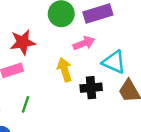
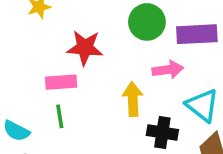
green line: (25, 104) -> (60, 116), moved, turned -42

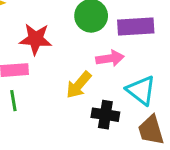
yellow arrow: (133, 99) -> (79, 85), turned -136

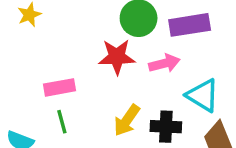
red star: (36, 39) -> (117, 57), moved
yellow arrow: (79, 85) -> (127, 120), moved

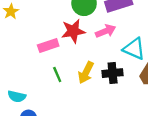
pink rectangle: (59, 87) -> (48, 45), moved
green line: (62, 122) -> (57, 75), moved

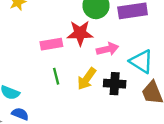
pink arrow: (106, 31) -> (108, 49), moved

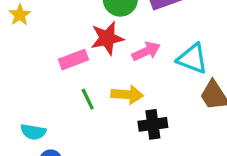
yellow arrow: (87, 79) -> (127, 95), turned -110
black cross: (115, 84) -> (153, 124), moved

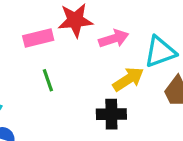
cyan triangle: (192, 59) -> (160, 52), turned -48
yellow arrow: (127, 95) -> (128, 79), moved, turned -44

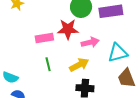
yellow arrow: (128, 79) -> (79, 65), moved

